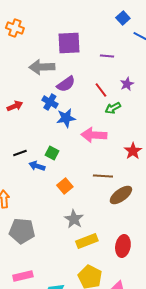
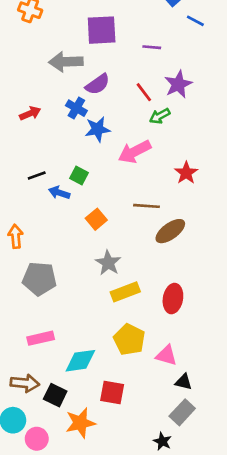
purple star: (127, 84) -> (178, 84), size x1.5
pink arrow: (94, 135) -> (135, 152), turned -30

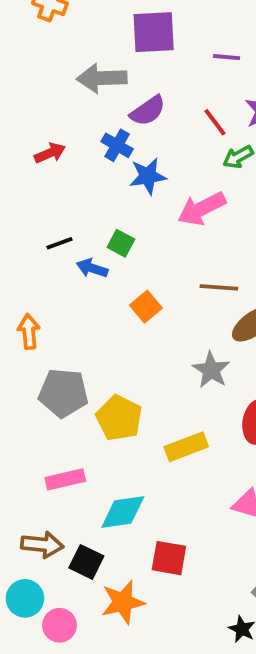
gray star: (108, 263) -> (211, 370), moved
yellow rectangle: (125, 292) -> (186, 447), moved
yellow pentagon: (129, 340) -> (119, 418), moved

